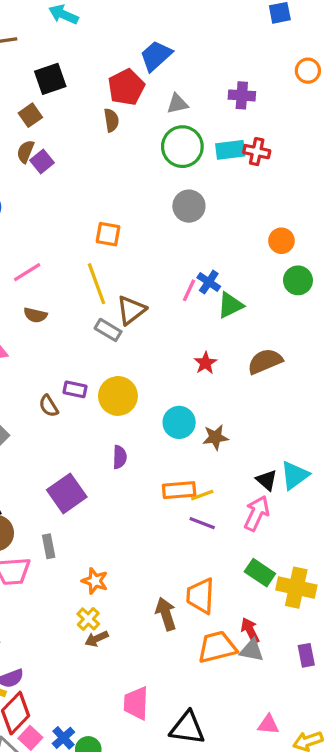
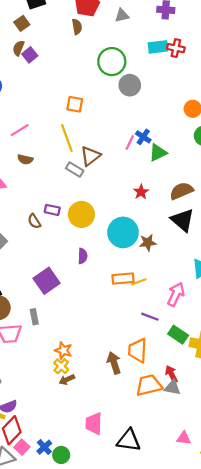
green circle: (182, 147) -> (112, 62), moved
cyan circle: (179, 422) -> (123, 232), size x1.4
black triangle: (267, 480) -> (183, 220), moved, size x1.6
purple line: (202, 523) -> (150, 317), moved
orange star: (95, 581) -> (63, 350), moved

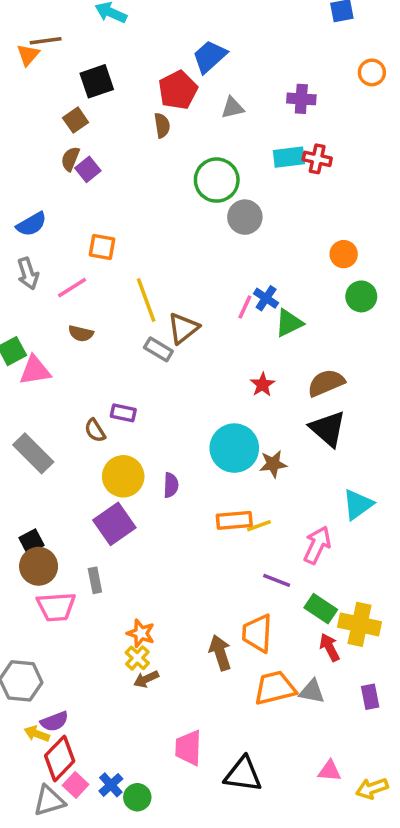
orange square: (75, 104) -> (102, 247), moved
yellow circle: (81, 214) -> (123, 476), moved
red arrow: (171, 374) -> (330, 647), moved

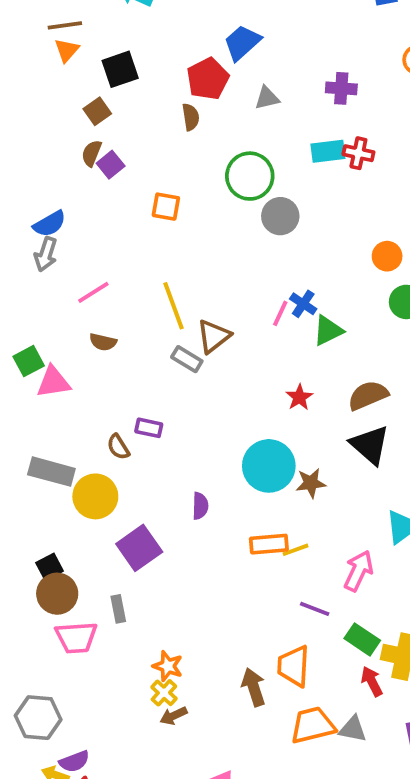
orange triangle: (28, 55) -> (67, 50), moved
orange square: (102, 247) -> (166, 207), moved
gray arrow: (28, 274) -> (46, 254), moved, turned 36
gray rectangle: (33, 453) -> (51, 472), turned -30
yellow circle: (123, 476) -> (95, 496), moved

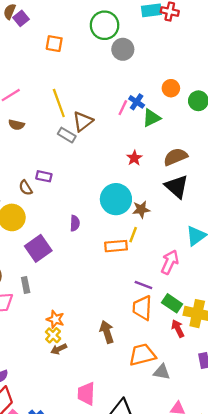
orange circle: (387, 256) -> (171, 88), moved
yellow line: (296, 550) -> (133, 235), moved, turned -49
orange trapezoid: (294, 666) -> (142, 308), moved
gray triangle: (353, 729) -> (162, 372), moved

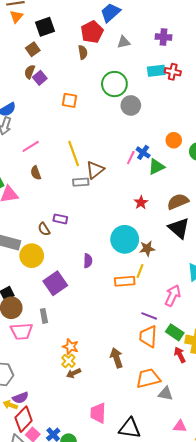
brown semicircle: (16, 125) -> (36, 173), turned 56
gray rectangle: (67, 135) -> (81, 182), turned -35

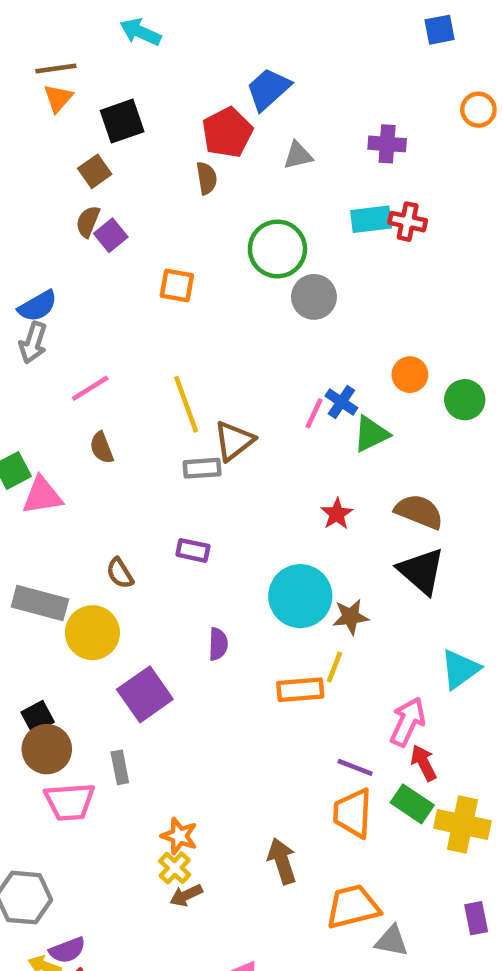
brown semicircle: (178, 202) -> (419, 512), turned 45
purple rectangle: (60, 219) -> (193, 550), moved
red arrow: (180, 355) -> (424, 763), moved

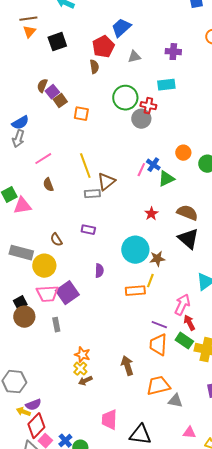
brown square: (95, 171) -> (60, 101), moved
red cross: (408, 222) -> (148, 106), moved
pink trapezoid: (70, 802) -> (47, 294), moved

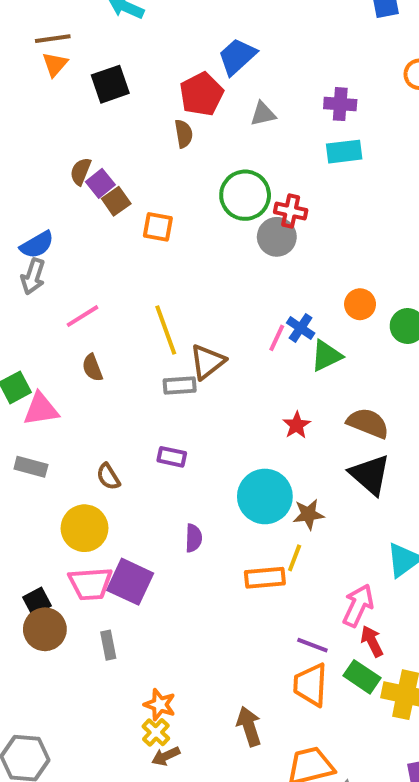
cyan rectangle: (166, 85) -> (344, 152), moved
gray rectangle: (21, 253) -> (31, 467), moved, size x0.7
purple square: (67, 293) -> (130, 582), turned -30

